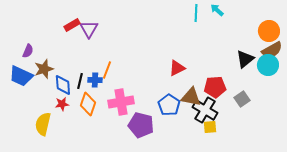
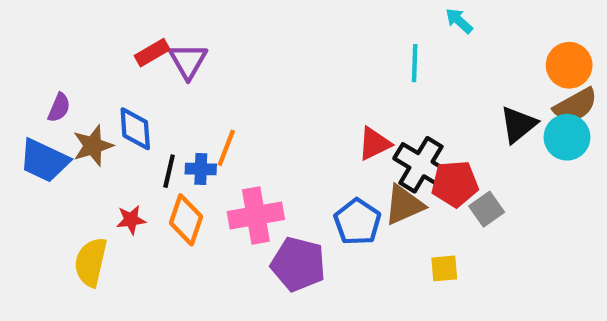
cyan line: (196, 13) -> (415, 63), moved
blue diamond: (63, 85) -> (135, 129), moved
brown triangle: (191, 97) -> (404, 205), turned -35
gray square: (242, 99) -> (487, 209), moved
black cross: (205, 110) -> (421, 165), moved

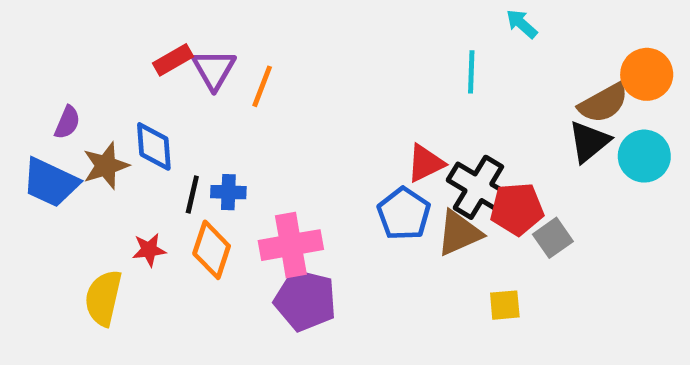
brown semicircle: (575, 105) -> (603, 103), moved
orange line: (226, 148) -> (262, 86), moved
blue pentagon: (357, 222) -> (404, 214), moved
purple pentagon: (298, 264) -> (305, 300), moved

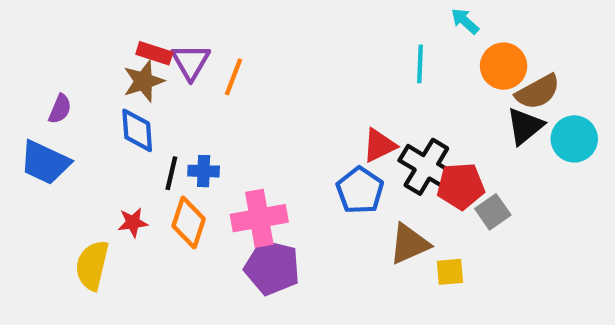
red rectangle: (173, 60) -> (154, 53), turned 48
orange circle: (647, 74) -> (504, 66), moved
brown star: (106, 166) -> (144, 81), moved
brown triangle: (459, 233) -> (409, 244), moved

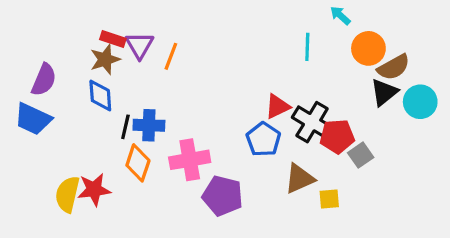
purple semicircle: (60, 109) -> (44, 80), size x1.5
blue cross: (204, 171) -> (149, 125), size x1.4
red star: (133, 222) -> (94, 190), moved, size x1.5
purple pentagon: (272, 267) -> (223, 196), moved

